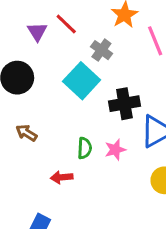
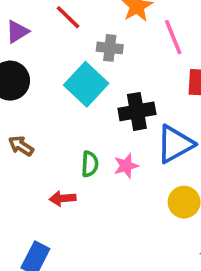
purple triangle: (37, 32) -> (17, 32), moved, turned 30
gray cross: (101, 50) -> (110, 48), turned -30

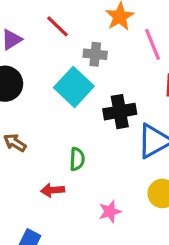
pink star: (126, 166) -> (110, 211), moved

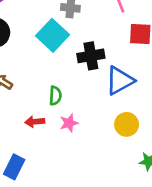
pink star: (110, 211) -> (69, 123), moved

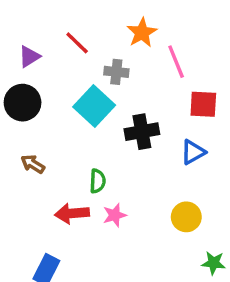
blue triangle: (120, 81) -> (193, 152), moved, size x0.7
red arrow: (35, 122) -> (72, 213), size x1.4

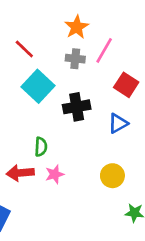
red line: (77, 43) -> (24, 49), moved
pink line: (176, 62) -> (104, 50), turned 52
gray cross: (116, 72) -> (75, 59), moved
red square: (203, 104) -> (126, 85), turned 30

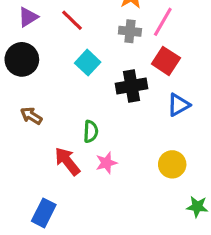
red square: (126, 85) -> (166, 61), moved
cyan square: (38, 86) -> (88, 63), size x0.7
red arrow: (20, 173) -> (67, 161), turned 56

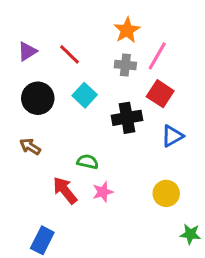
black circle: (22, 59) -> (38, 98), moved
green semicircle: (91, 131) -> (88, 162), turned -80

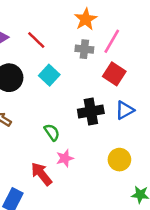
black cross: (127, 118) -> (91, 111), moved
green semicircle: (88, 162) -> (52, 132), turned 42
red arrow: (65, 190) -> (41, 174), moved

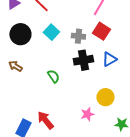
gray cross: (84, 49) -> (78, 36), moved
pink star: (65, 158) -> (87, 114), moved
red arrow: (41, 174) -> (45, 120), moved

